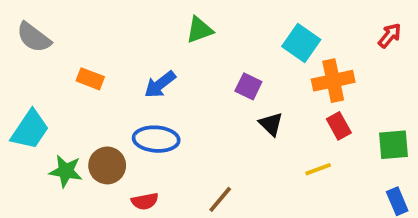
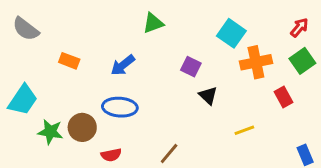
red rectangle: (339, 126) -> (283, 97), moved
green square: (393, 145) -> (302, 61), moved, turned -30

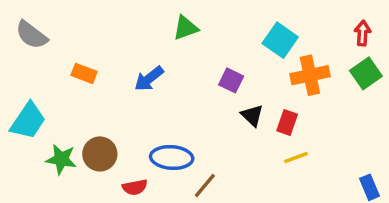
red arrow: (299, 28) -> (362, 33), turned -36
red rectangle: (283, 97) -> (287, 122), moved, turned 48
blue ellipse: (120, 107) -> (172, 158), moved

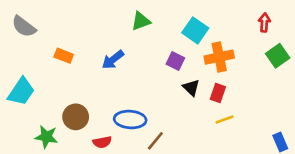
red arrow: (362, 33) -> (264, 22), moved
cyan square: (280, 40) -> (195, 30), moved
orange cross: (310, 75) -> (219, 57), moved
green star: (61, 159) -> (46, 137), moved

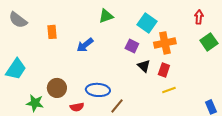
orange rectangle: (64, 56) -> (52, 32), moved, turned 64

